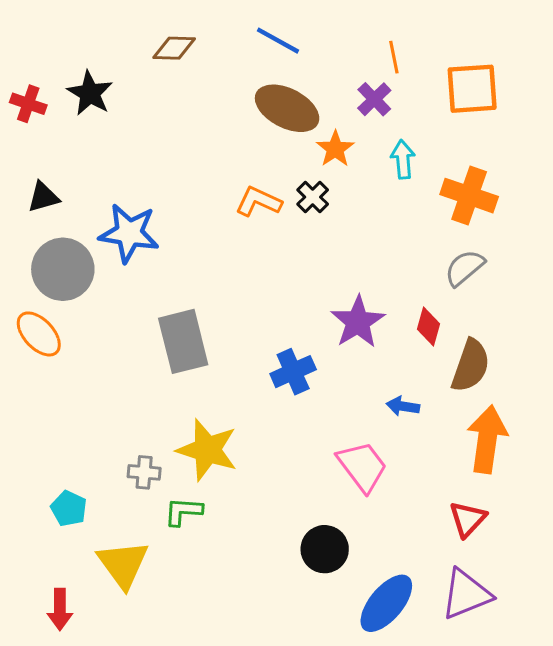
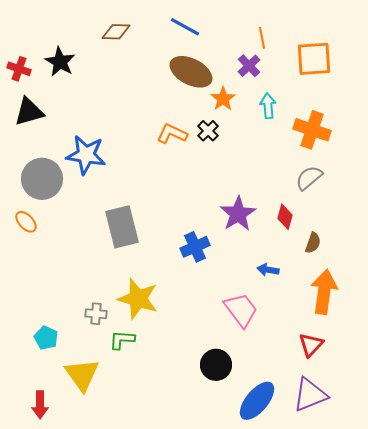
black triangle: (43, 197) -> (29, 112), moved, size x1.4
orange ellipse: (39, 334) -> (26, 222), size x0.7
brown semicircle: (471, 366) -> (313, 243), size x0.6

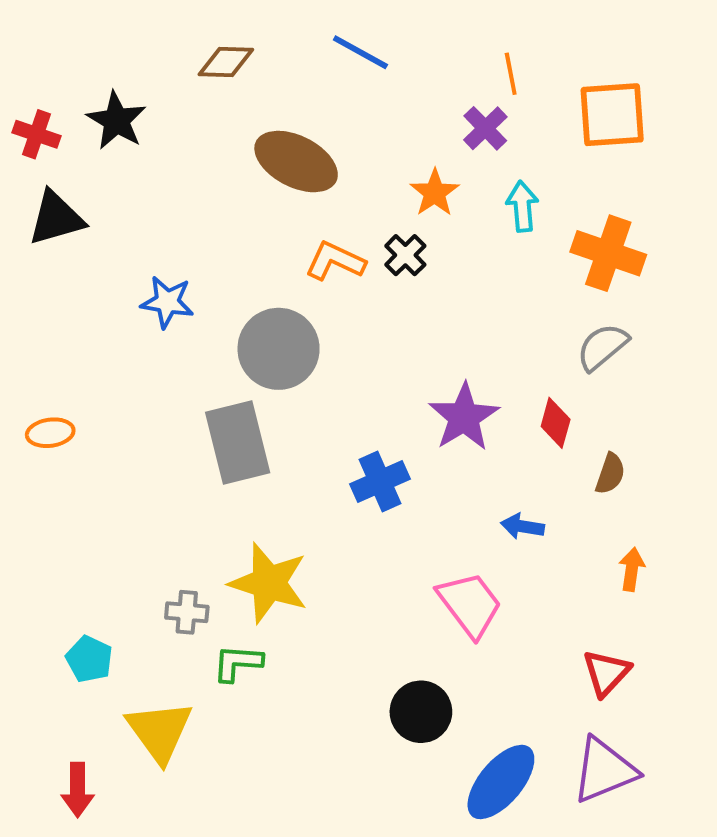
brown ellipse: (191, 72) -> (296, 162), moved
blue star: (86, 155) -> (167, 302), size x0.7
gray circle: (42, 179) -> (279, 349), moved
orange ellipse: (26, 222) -> (50, 433), turned -55
orange arrow: (324, 292) -> (632, 569), size x0.5

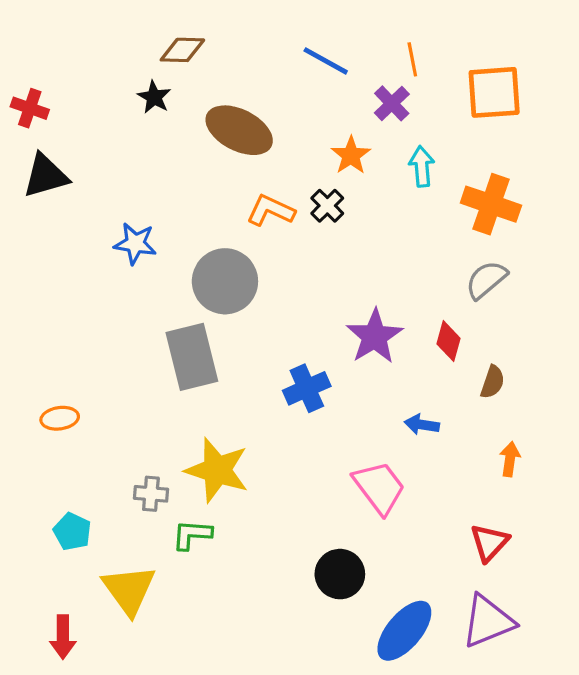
blue line: (360, 52) -> (326, 61), moved
black star: (117, 121) -> (154, 97), moved, size x0.7
orange ellipse: (50, 433) -> (60, 418), moved

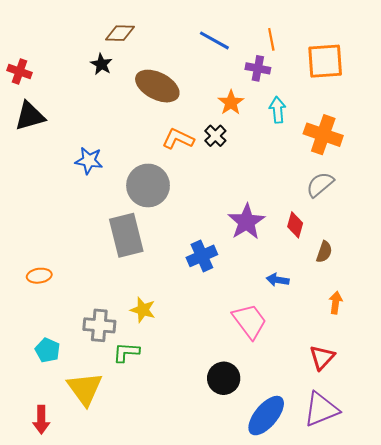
purple cross: (392, 103) -> (258, 68), turned -35
yellow star: (217, 470) -> (143, 310), size x0.6
gray cross: (151, 494) -> (99, 325), size x1.4

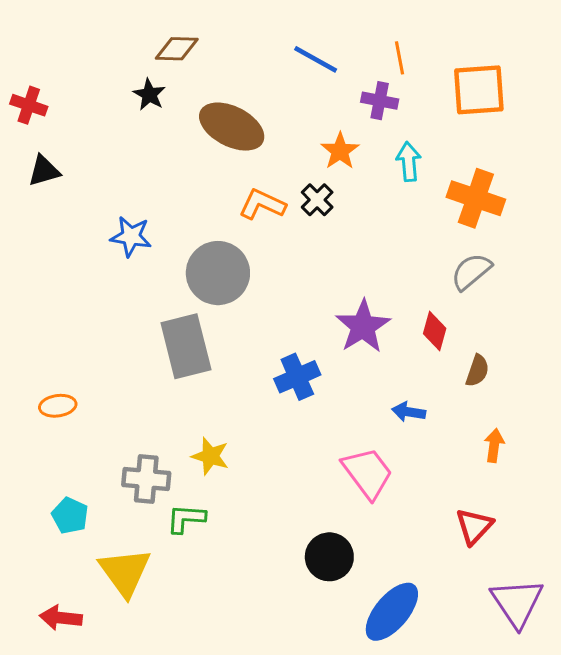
black triangle: (30, 116) -> (44, 171), size x0.7
purple triangle: (321, 409) -> (517, 603), moved, turned -42
red arrow: (41, 420) -> (61, 618), turned 96

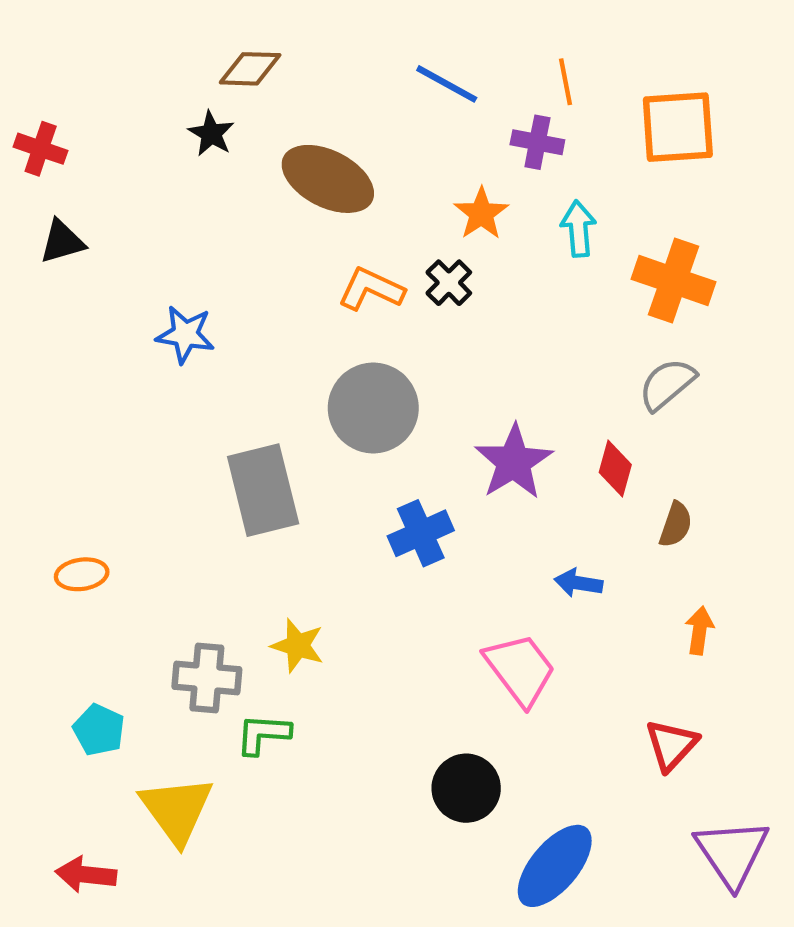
gray circle: (218, 273) -> (373, 408), moved

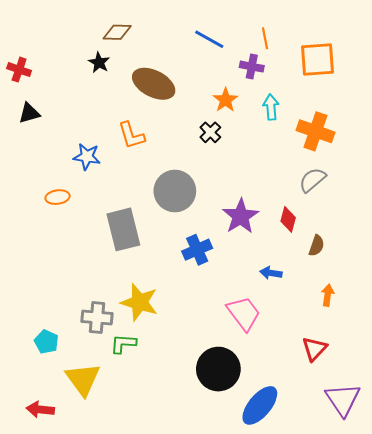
orange L-shape: (371, 289) -> (131, 135), moved, turned -132
orange ellipse: (82, 574) -> (58, 197), moved
yellow star: (298, 646) -> (139, 302), size x1.5
black circle: (466, 788) -> (218, 369), size x1.4

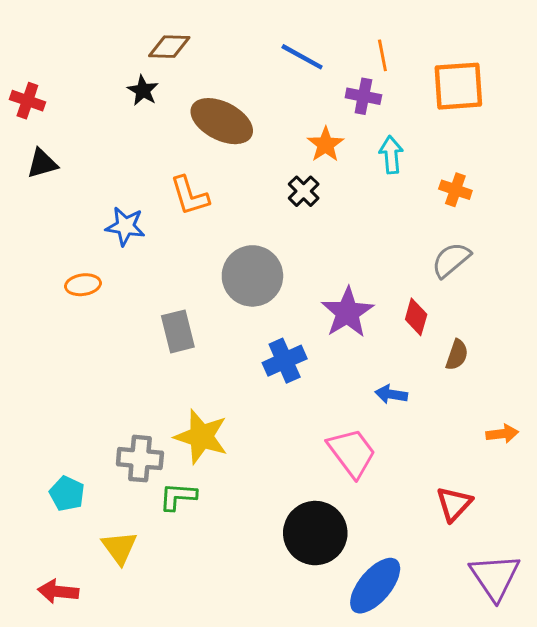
orange cross: (315, 131) -> (455, 190), size x0.6
gray rectangle: (123, 229) -> (178, 331), size x0.7
orange arrow: (328, 295) -> (502, 434), moved, turned 75
yellow triangle: (83, 379) -> (120, 548), size x0.7

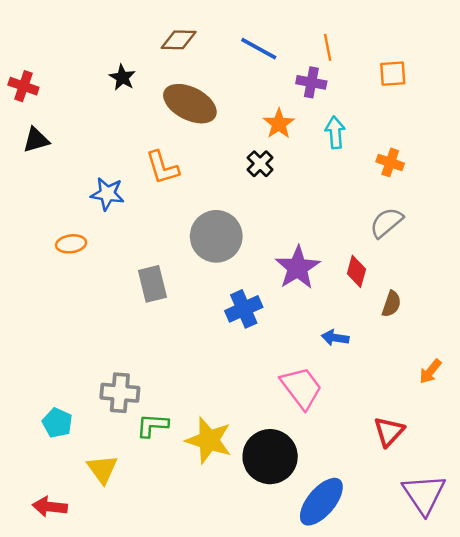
brown diamond: (169, 47) -> (179, 40), moved
orange square: (458, 86) -> (393, 74), size x0.6
orange arrow: (502, 434) -> (430, 371), turned 136
yellow star: (201, 437) -> (209, 440), moved

